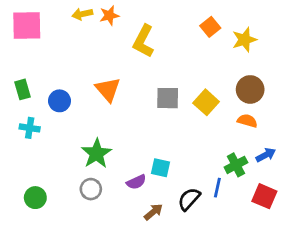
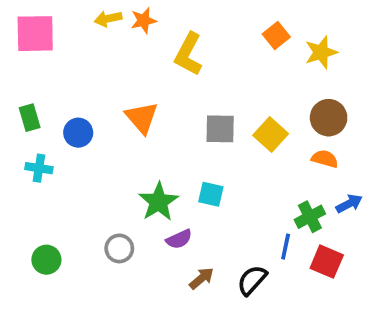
green star: (96, 154) -> (159, 202), moved
cyan square: (161, 168) -> (211, 194), moved
red square: (264, 196) -> (327, 262), moved
black semicircle: (189, 199) -> (252, 280), moved

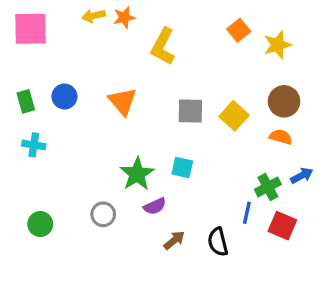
blue circle: (78, 133) -> (64, 96), moved
black semicircle: (252, 280) -> (218, 242), turned -56

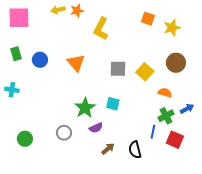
orange square: (239, 30) -> (148, 19), turned -32
green rectangle: (26, 101) -> (16, 54), moved
orange semicircle: (281, 137) -> (165, 93), moved
cyan cross: (34, 145) -> (12, 90), moved

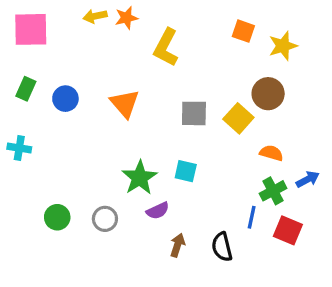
green rectangle: (16, 54) -> (26, 89), turned 40
brown circle: (176, 63) -> (268, 94), moved
green circle: (25, 139) -> (57, 217), moved
brown arrow: (108, 149) -> (177, 245), turned -32

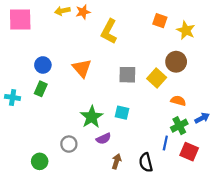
yellow star: (283, 46) -> (186, 30), turned -30
green rectangle: (26, 89) -> (41, 89), moved
green circle: (57, 217) -> (40, 161), moved

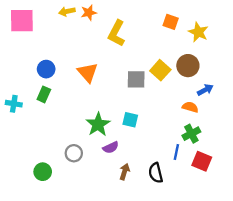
yellow square: (157, 78) -> (160, 70), moved
blue arrow: (202, 118) -> (205, 90), moved

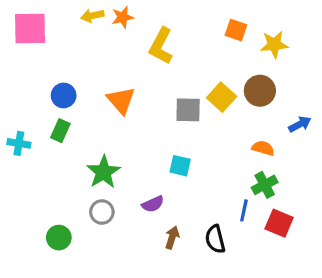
yellow star: (198, 32) -> (274, 44), turned -30
blue arrow: (205, 90) -> (300, 124), moved
green star: (98, 124) -> (103, 172), moved

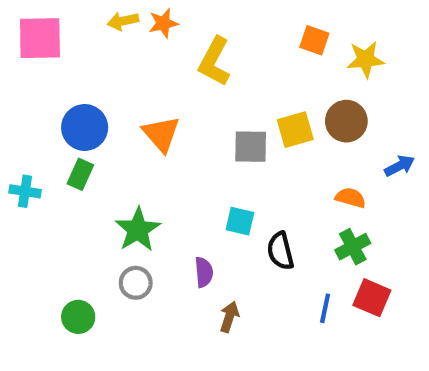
blue circle: (64, 95) -> (85, 127), size x1.4
yellow square: (222, 97) -> (295, 130), turned 32
purple semicircle: (153, 204) -> (204, 272), turned -70
blue line: (244, 210) -> (325, 308), moved
black semicircle: (215, 239) -> (280, 251), moved

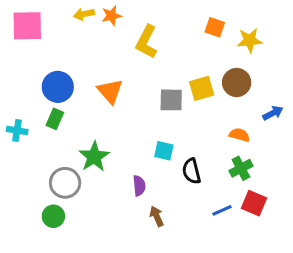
gray circle: (136, 283) -> (65, 183), moved, size x1.4
blue line: (325, 308) -> (222, 210), turned 54
brown arrow: (229, 317) -> (157, 216), turned -42

